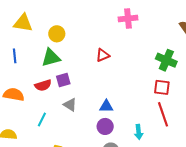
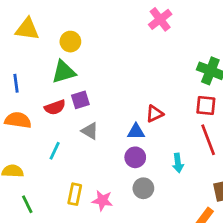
pink cross: (128, 19) -> (160, 19), turned -30
red triangle: (103, 55) -> (155, 114), moved
blue line: (15, 56) -> (16, 83), moved

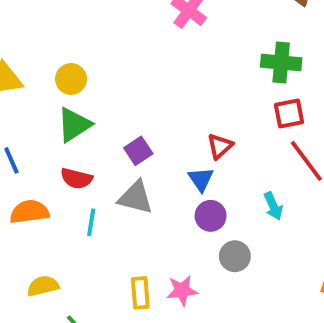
purple square: (80, 100) -> (138, 151), moved
red semicircle: (55, 107) -> (76, 178), turned 50
gray triangle: (90, 131) -> (136, 197), size x1.4
blue triangle: (136, 132) -> (201, 179), turned -48
cyan line: (55, 151) -> (91, 222), moved

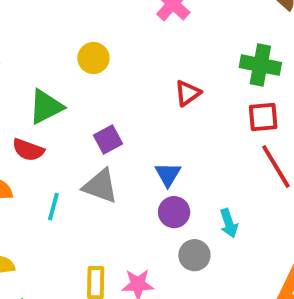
yellow circle: (71, 79) -> (93, 58), moved
red triangle: (220, 146) -> (188, 93), moved
red semicircle: (76, 178) -> (28, 150), moved
cyan arrow: (273, 206) -> (229, 223), moved

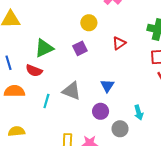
yellow circle: (93, 58) -> (89, 23), moved
purple square: (108, 139) -> (80, 48), moved
purple circle: (174, 212) -> (101, 111), moved

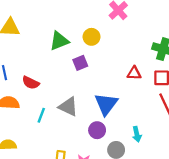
red triangle: (119, 43) -> (134, 73), moved, turned 32
green triangle: (44, 48) -> (59, 41), moved
blue triangle: (107, 86) -> (106, 104), size x1.6

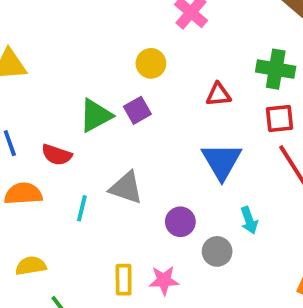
green triangle: (59, 41) -> (96, 115), moved
red triangle: (134, 73) -> (218, 95), moved
blue triangle: (106, 104) -> (222, 161), moved

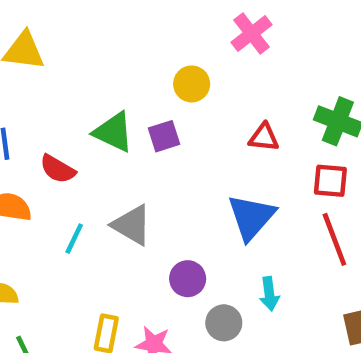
green triangle: (96, 115) -> (113, 132), turned 42

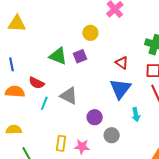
red triangle: (264, 137) -> (122, 63), moved, turned 32
red semicircle: (58, 169) -> (36, 83), moved
cyan arrow: (269, 294) -> (136, 115), moved

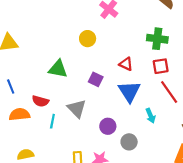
purple square: (80, 56) -> (96, 79), moved, turned -32
gray triangle: (69, 96) -> (77, 109), turned 30

